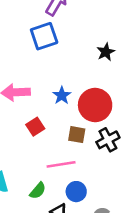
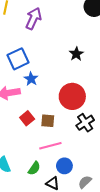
blue square: (44, 36) -> (18, 59), moved
blue star: (62, 95) -> (31, 79), moved
brown square: (77, 135) -> (48, 121), moved

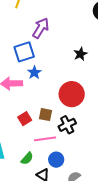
purple arrow: (33, 19) -> (41, 28), moved
red square: (27, 118) -> (25, 119), moved
black cross: (85, 123) -> (67, 125), moved

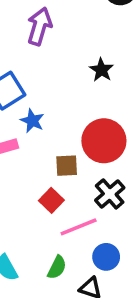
purple arrow: (41, 28) -> (39, 26), moved
brown square: (45, 115) -> (67, 166), moved
red square: (25, 119) -> (51, 200), moved

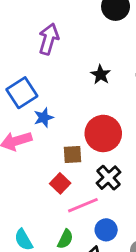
blue star: (32, 121) -> (44, 118), turned 30

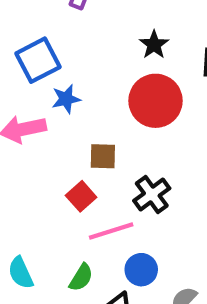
red circle: (103, 133) -> (156, 101), moved

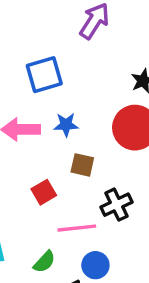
blue star: (66, 99) -> (66, 125), moved
red square: (81, 196) -> (44, 192), moved

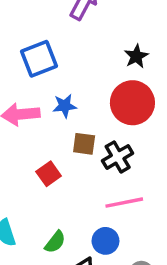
black cross: (116, 205) -> (118, 157), moved
pink line: (77, 228) -> (124, 203), moved

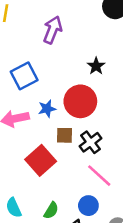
red circle: (132, 103) -> (80, 101), moved
red square: (49, 174) -> (41, 160), size x1.6
pink line: (124, 203) -> (99, 176), turned 60

